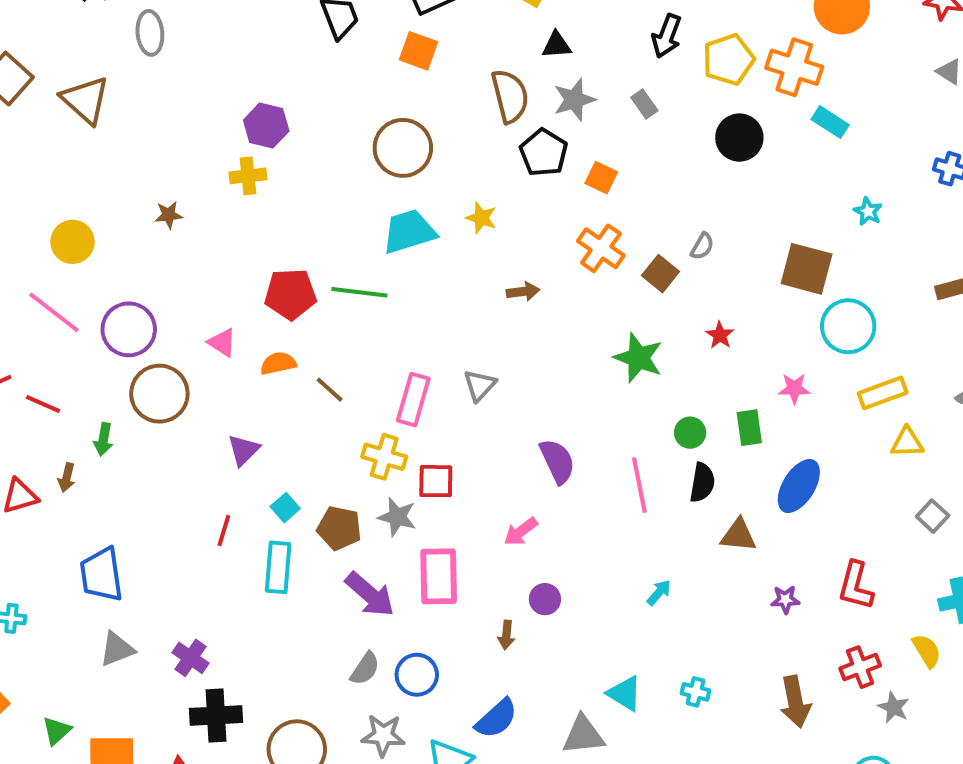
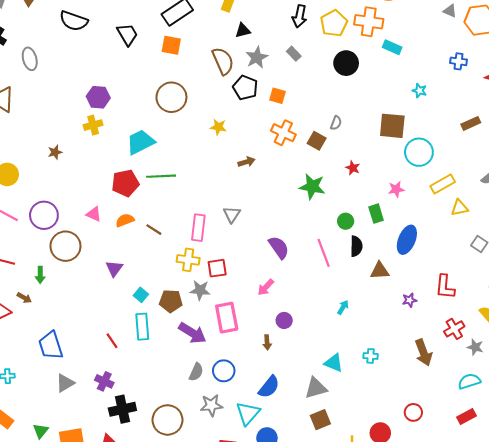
cyan trapezoid: (409, 231) -> (141, 142), moved
brown arrow: (67, 477) -> (24, 298), turned -64
red line: (224, 531) -> (112, 341), moved, turned -42

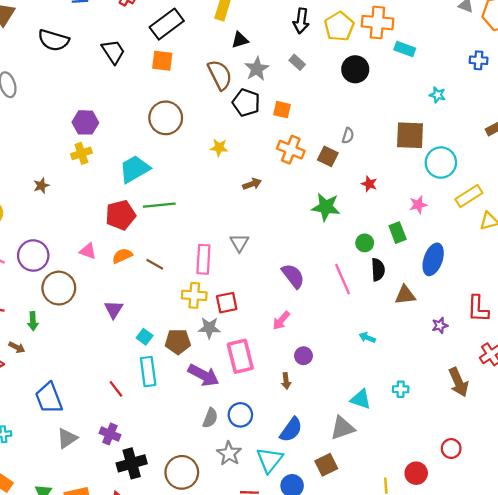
cyan arrow: (343, 307) -> (367, 338), turned -96
gray star: (211, 405) -> (229, 454), turned -30
brown square: (320, 420) -> (326, 465), moved

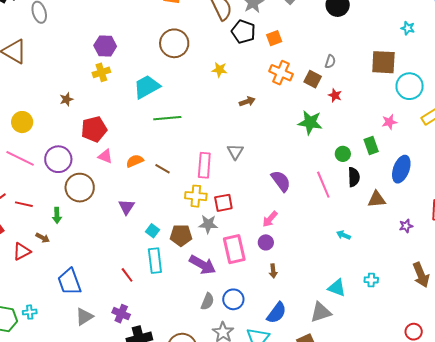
orange square: (282, 110) -> (274, 38), turned -35
red star: (369, 184) -> (335, 95), moved
red pentagon: (120, 215) -> (94, 129), moved
purple circle: (303, 356) -> (266, 242), moved

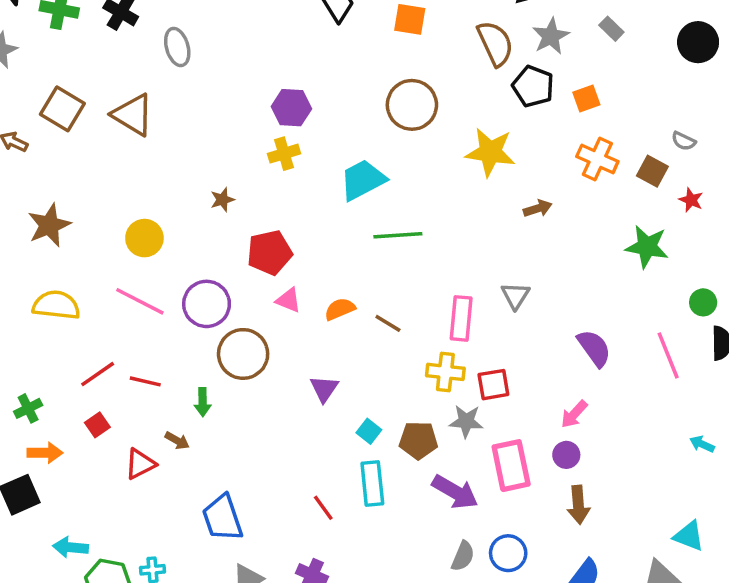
gray semicircle: (330, 62) -> (684, 141), turned 96
yellow star: (220, 70) -> (490, 152), size x1.8
brown arrow: (273, 271) -> (578, 505), size x1.5

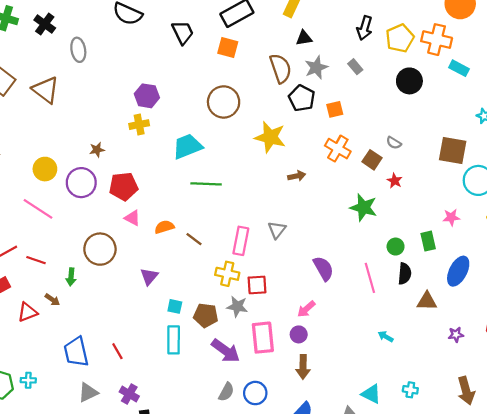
purple circle: (207, 304) -> (81, 183), moved
cyan square: (369, 431) -> (175, 306), turned -32
red line: (323, 508) -> (117, 351), moved

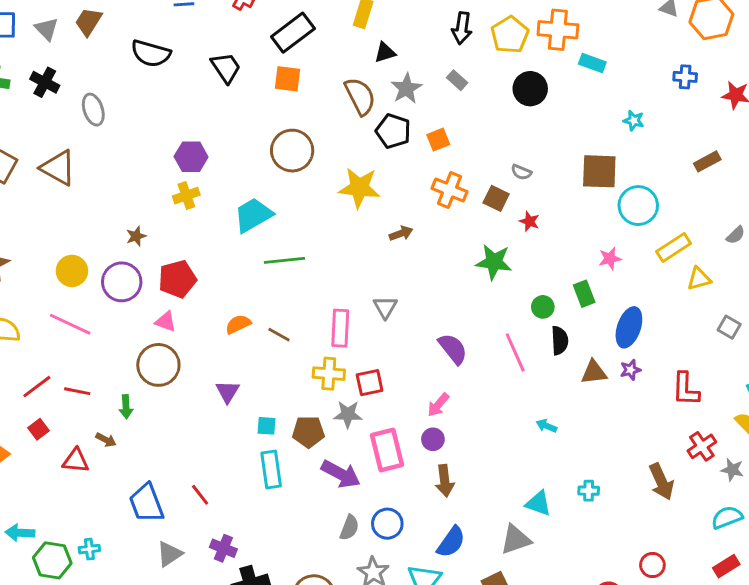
pink triangle: (132, 218) -> (166, 321), moved
red triangle: (27, 312) -> (76, 461), turned 35
purple star: (456, 335) -> (630, 370), moved

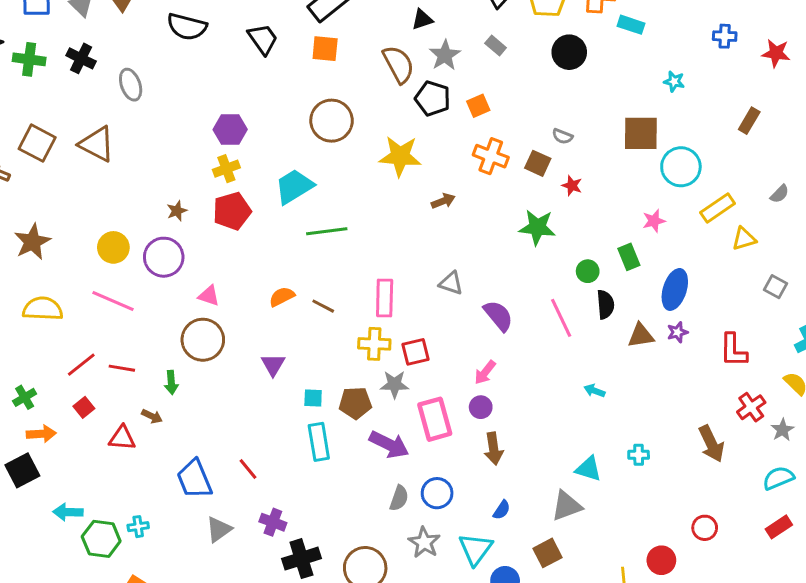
brown rectangle: (707, 161) -> (749, 121), turned -30
red pentagon: (177, 279) -> (232, 211), moved
gray triangle: (385, 307) -> (451, 283), moved, turned -40
gray star: (732, 470) -> (782, 430), turned 30
blue semicircle: (451, 542) -> (502, 510), size x0.6

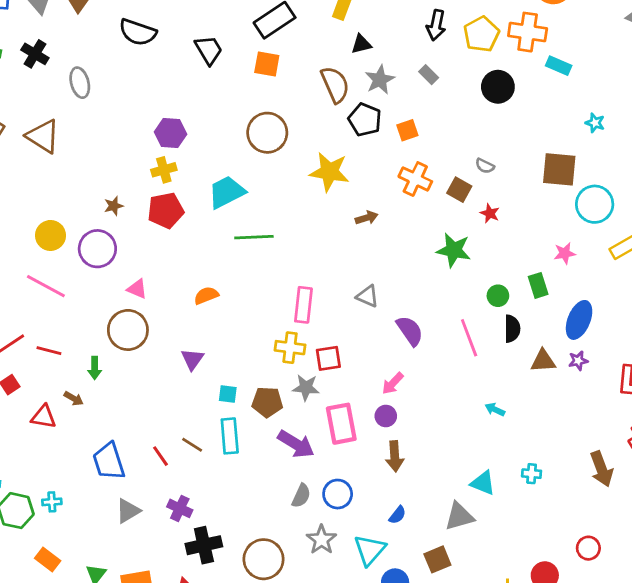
brown line: (323, 306) -> (192, 445), moved

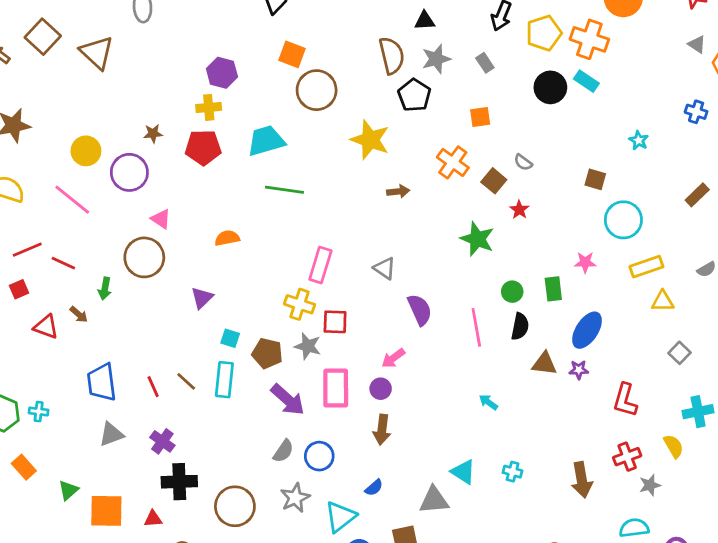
orange square: (267, 64) -> (292, 54), moved
cyan rectangle: (559, 66) -> (586, 81), moved
orange square: (407, 130) -> (480, 117), moved
brown square: (559, 169) -> (595, 179), size x0.6

